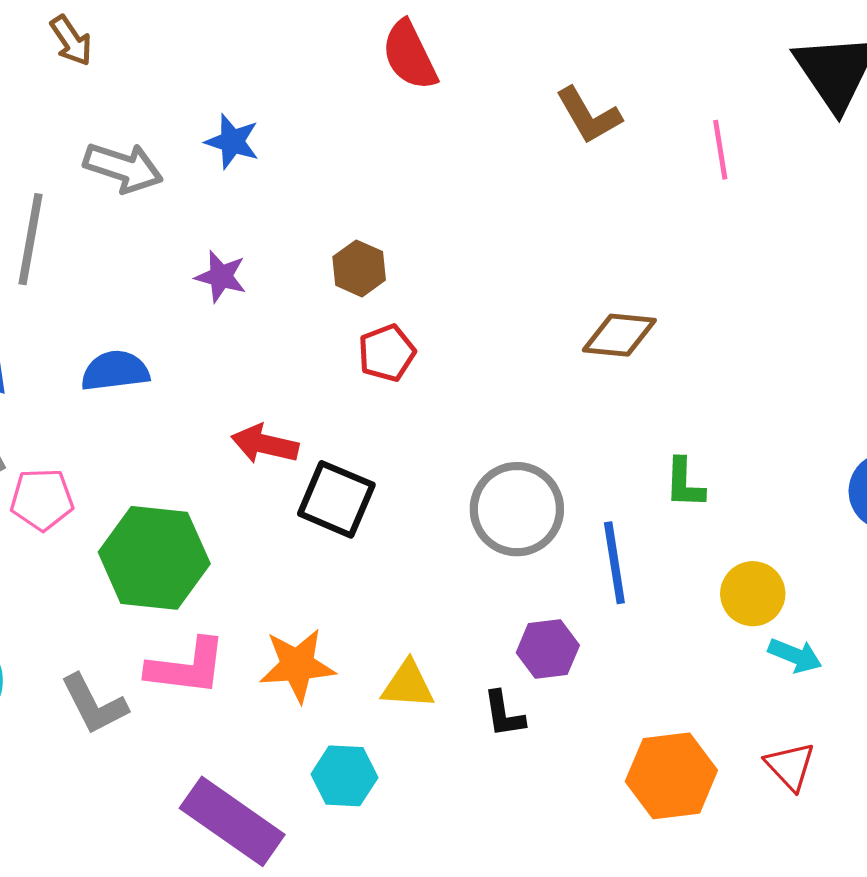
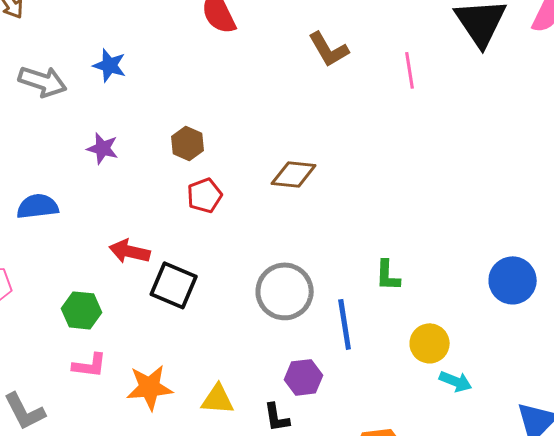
brown diamond: (619, 335) -> (294, 174), moved
green hexagon: (154, 558) -> (82, 310), moved, size x0.6
pink L-shape: (187, 667) -> (90, 365), moved, size x0.7

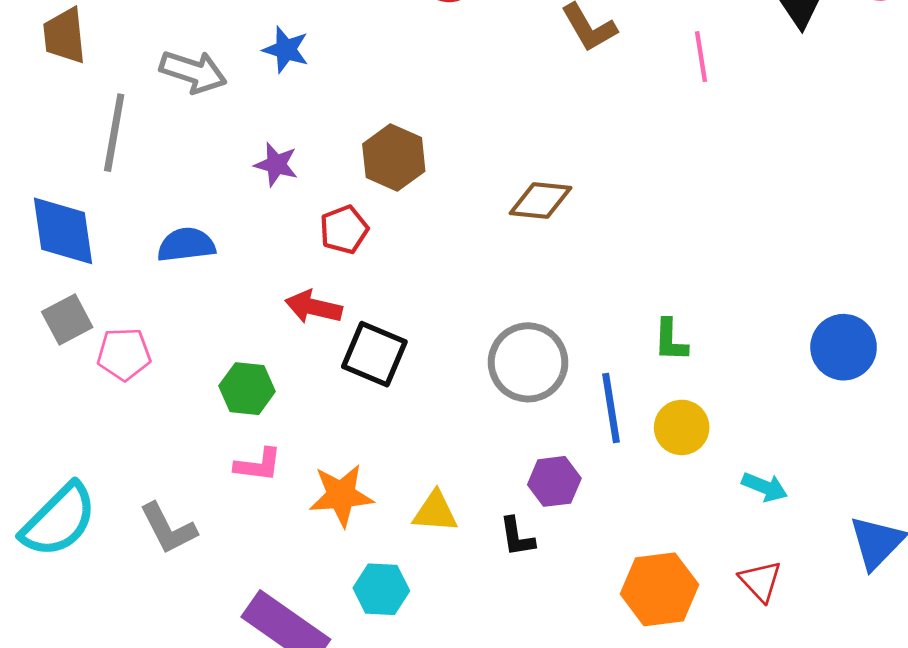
brown hexagon: (188, 143) -> (394, 158), size x1.4
red pentagon: (205, 195) -> (344, 230), moved
yellow circle: (430, 343) -> (682, 427), moved

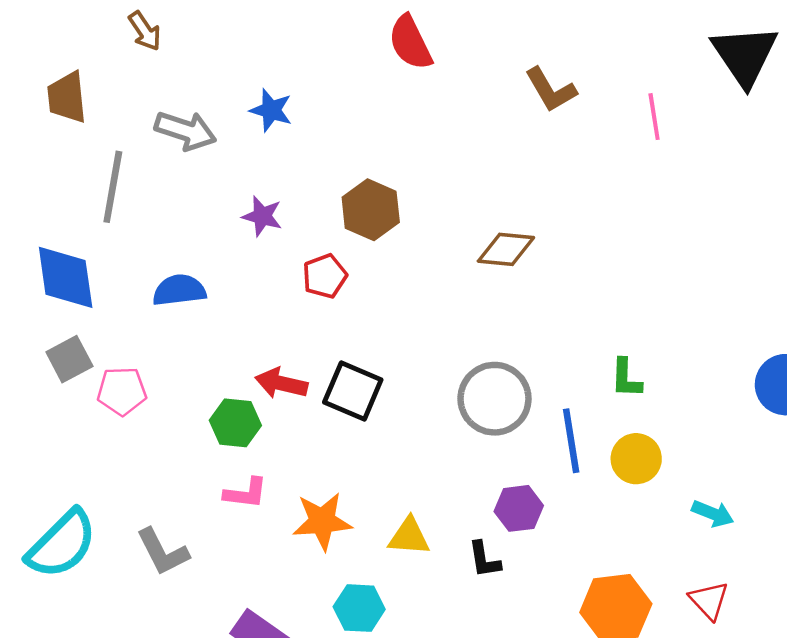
red arrow: (314, 307) -> (281, 383), moved

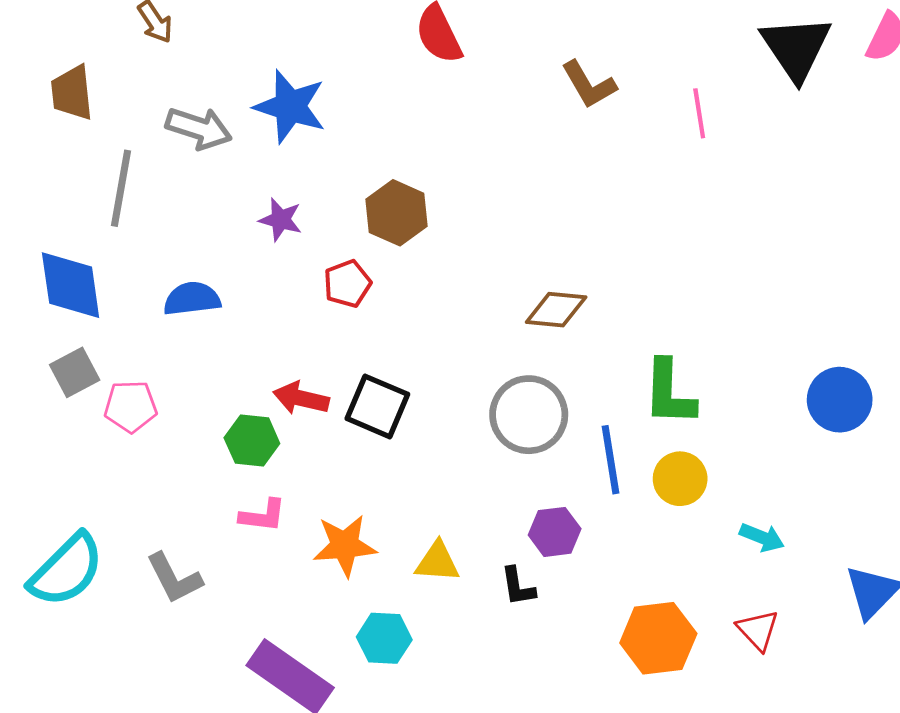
blue star: (271, 110) -> (290, 106), size x1.6
brown diamond: (506, 249) -> (556, 310), moved
green L-shape: (626, 378) -> (669, 393), size x1.6

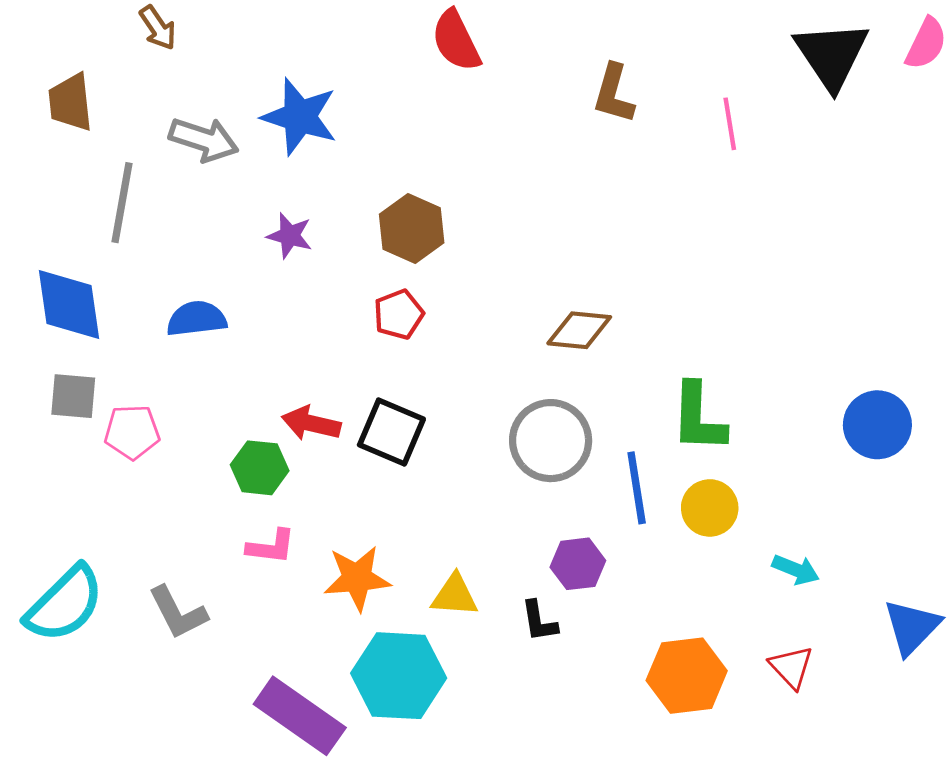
brown L-shape: (589, 85) -> (614, 94), turned 46
red pentagon: (347, 284) -> (399, 314), moved
gray square: (75, 372) -> (73, 396), turned 33
cyan hexagon: (384, 638) -> (399, 676), size x1.6

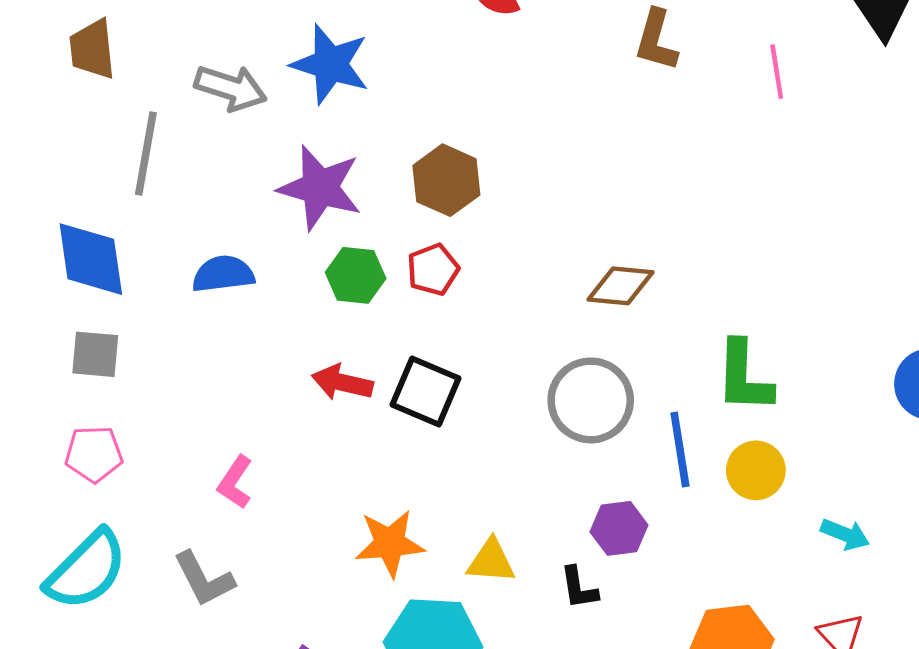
purple star: (290, 236) -> (320, 188), size x1.8
pink pentagon: (132, 432) -> (94, 454), moved
green hexagon: (260, 468) -> (356, 275), moved
pink L-shape: (271, 547) -> (235, 482), moved, turned 117

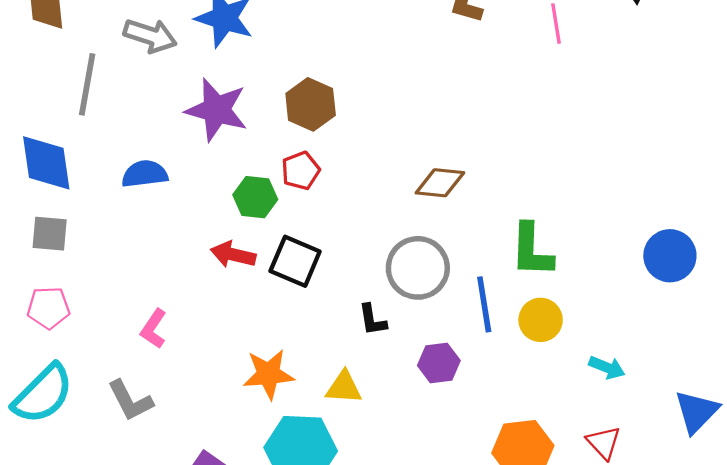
green hexagon: (356, 275) -> (255, 197), moved
black L-shape: (579, 588) -> (372, 320), moved

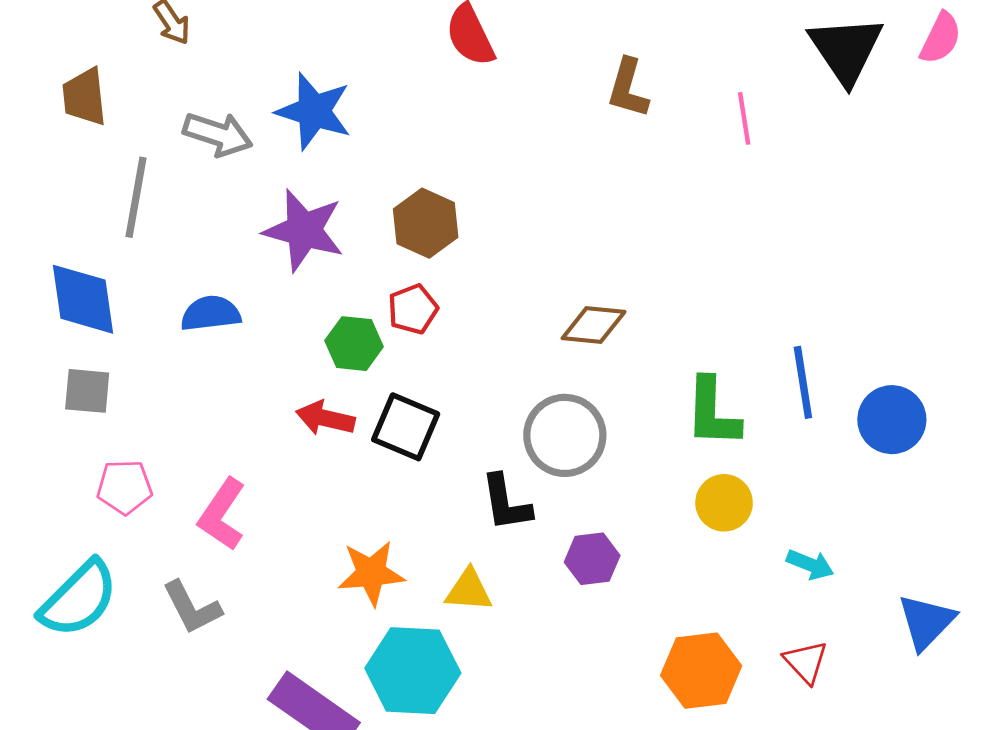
blue line: (484, 304) -> (803, 382), moved
pink pentagon: (48, 308) -> (125, 487), moved
black L-shape: (372, 320) -> (506, 503), size x1.4
pink L-shape: (154, 329) -> (222, 514), size x1.4

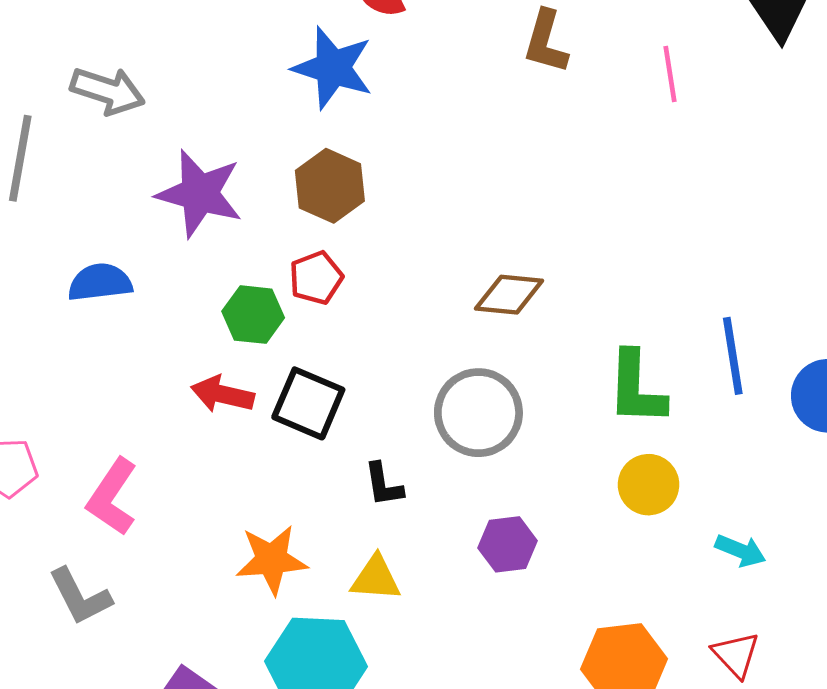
blue star: (314, 111) -> (333, 68), moved
black L-shape: (506, 503) -> (383, 485), moved, size x0.7

